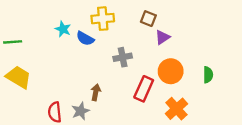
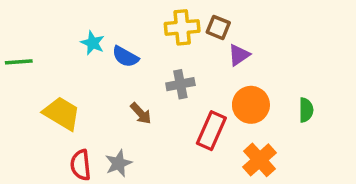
yellow cross: (103, 19) -> (182, 27), moved
yellow trapezoid: (18, 77) -> (62, 113), moved
brown arrow: (96, 92) -> (141, 113), moved, turned 126

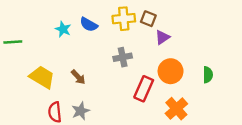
blue semicircle: (125, 57) -> (89, 24), moved
brown arrow: (141, 113) -> (78, 77), moved

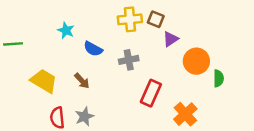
blue semicircle: (89, 24) -> (93, 49), moved
orange circle: (171, 71) -> (196, 61), moved

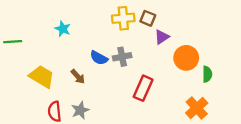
blue semicircle: (93, 49) -> (99, 58), moved
orange cross: (185, 114) -> (197, 108), moved

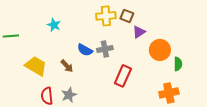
orange cross: (197, 108) -> (169, 93), turned 30

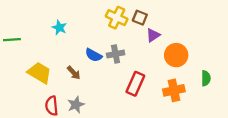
yellow cross: (106, 16) -> (117, 18), turned 30
green semicircle: (178, 64) -> (206, 78), moved
orange cross: (169, 93) -> (174, 90), moved

